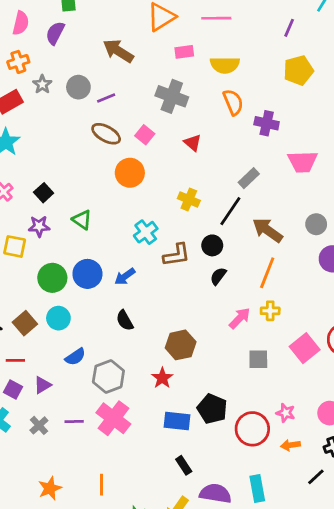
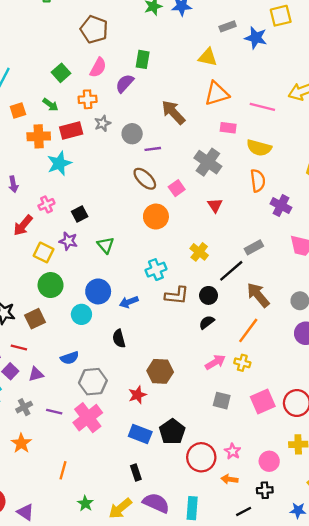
green circle: (52, 278) -> (51, 285), moved
cyan circle: (58, 318) -> (81, 314), moved
orange star: (50, 488) -> (21, 443), moved, turned -30

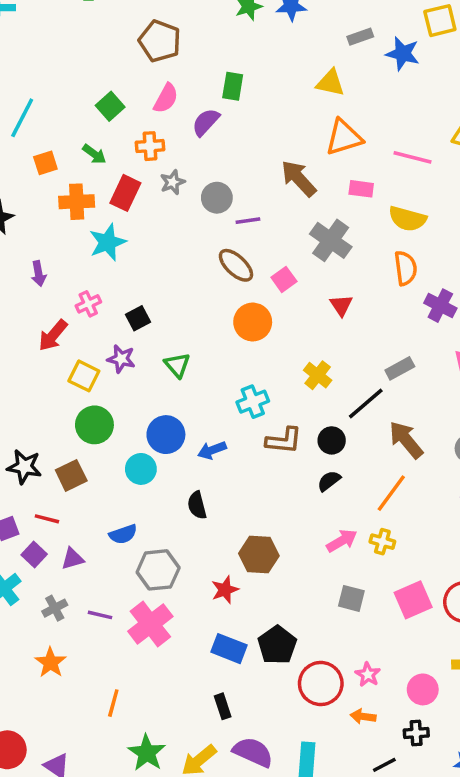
brown arrow: (173, 112) -> (299, 178), moved
red rectangle: (71, 131) -> (125, 193), turned -50
green star: (85, 503) -> (147, 753), size x1.5

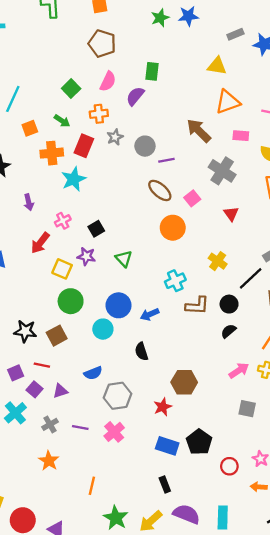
pink cross: (150, 624) -> (114, 432), size x0.7
red circle: (321, 684) -> (229, 466), size x0.6

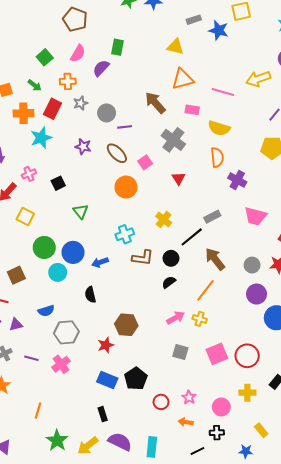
purple star: (86, 256) -> (83, 147), moved
green circle: (71, 301) -> (44, 247), moved

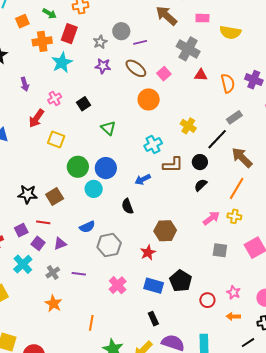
gray star: (81, 103) -> (100, 42), moved
orange semicircle: (217, 157) -> (228, 83), moved
red triangle: (179, 178) -> (201, 75), moved, turned -48
blue arrow: (100, 262) -> (143, 179), moved
pink cross: (61, 364) -> (118, 285), moved

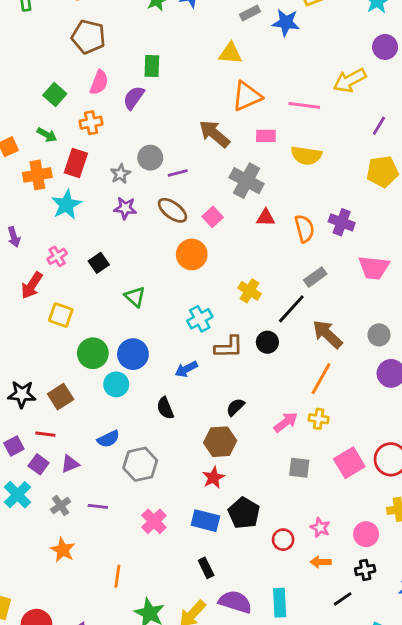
black semicircle: (201, 185) -> (235, 407), moved
red star: (148, 252) -> (213, 478), moved

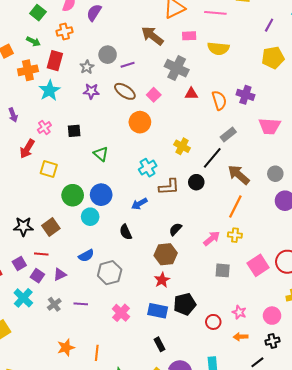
black square: (99, 263) -> (74, 131), turned 32
black pentagon: (244, 513) -> (185, 304), turned 30
orange star: (63, 550) -> (66, 348), moved, turned 30

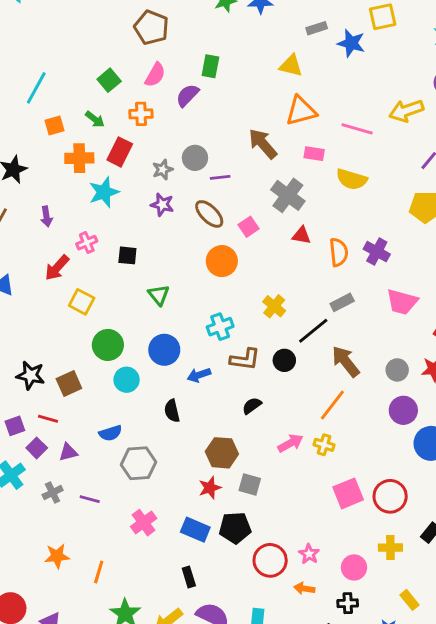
blue circle: (101, 195) -> (164, 350), moved
black semicircle: (175, 229) -> (252, 406), moved
gray square: (223, 270) -> (250, 484), moved
red circle: (213, 322) -> (270, 560), size x1.5

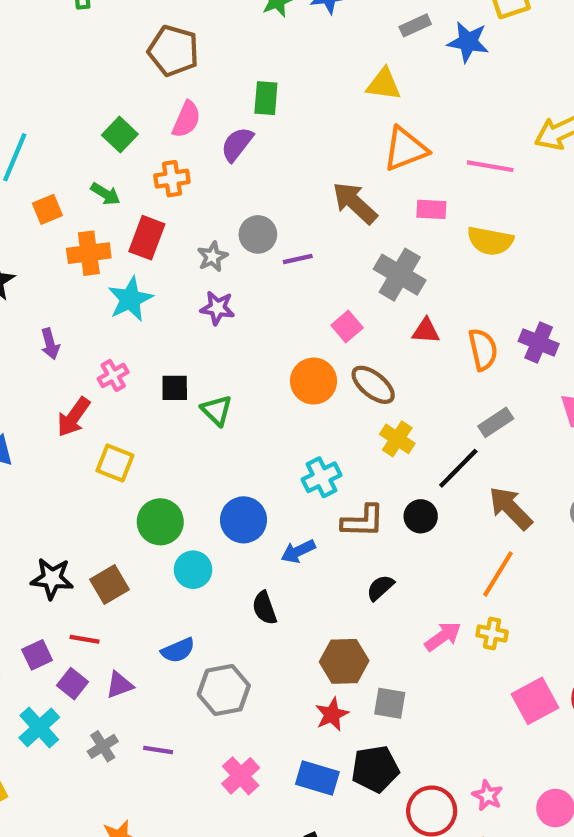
brown ellipse: (209, 214) -> (373, 385), moved
green triangle: (159, 295) -> (217, 410), moved

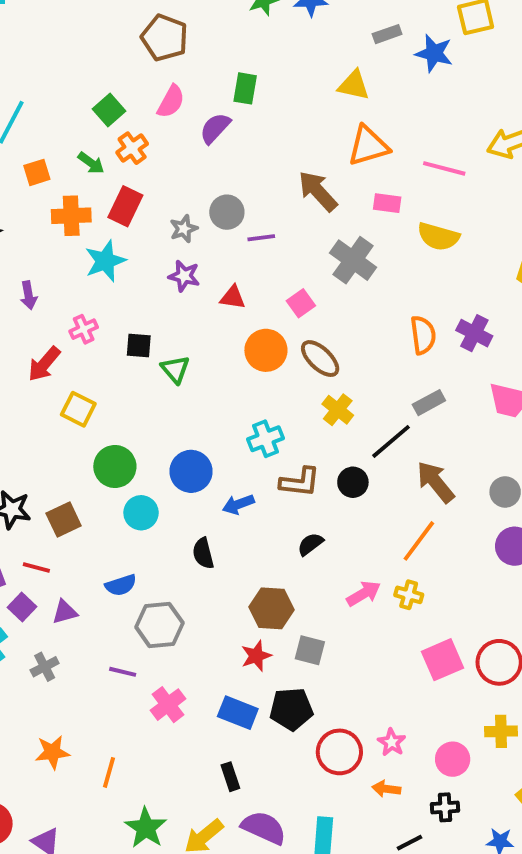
orange cross: (172, 179) -> (132, 148), moved, turned -32
red triangle: (426, 331) -> (233, 297), moved
purple line: (158, 750) -> (123, 672), moved

